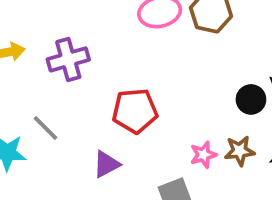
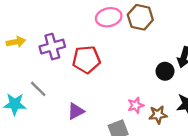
red pentagon: (135, 111) -> (86, 59), moved
brown star: (240, 151) -> (158, 115), moved

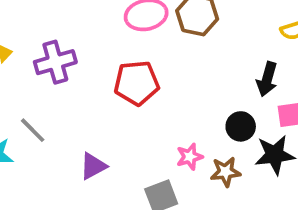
red pentagon: (86, 59) -> (137, 83), moved
black circle: (165, 71) -> (241, 126), moved

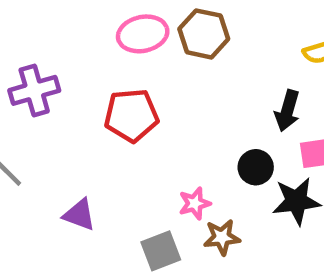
purple triangle: (93, 166) -> (79, 215), turned 48
brown star: (226, 172) -> (222, 237), moved

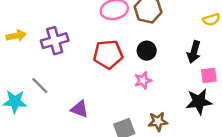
black circle: (256, 167) -> (147, 51), moved
pink star: (195, 203) -> (143, 80), moved

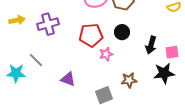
black arrow: (194, 52) -> (151, 45), moved
pink star: (143, 80) -> (106, 54), moved
brown star: (158, 121) -> (129, 80), moved

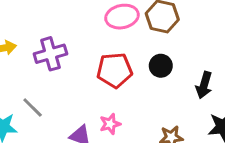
pink star: (106, 54) -> (110, 124), moved

